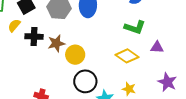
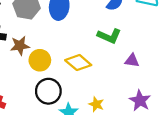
yellow diamond: (127, 56) -> (78, 63), moved

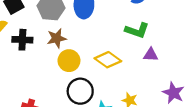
brown star: (20, 46) -> (57, 38), moved
purple triangle: (132, 61) -> (151, 55), moved

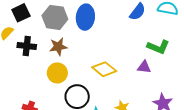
green L-shape: (137, 30) -> (158, 47), moved
yellow circle: (69, 61) -> (57, 73), moved

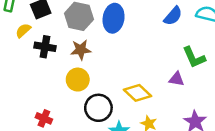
green L-shape: (158, 47) -> (194, 57), turned 40
yellow diamond: (104, 69) -> (137, 93), moved

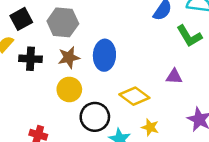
blue ellipse: (114, 18) -> (104, 55), moved
green L-shape: (194, 57) -> (189, 36), moved

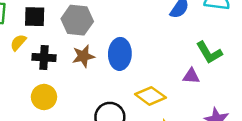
black square: (21, 19) -> (35, 17), turned 30
green L-shape: (189, 36) -> (209, 53), moved
yellow circle: (69, 89) -> (44, 97), moved

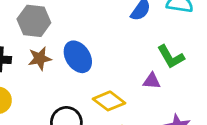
blue ellipse: (120, 54) -> (78, 57), turned -36

